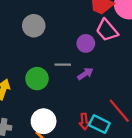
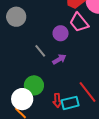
gray line: (63, 65) -> (40, 51), turned 48
green circle: (37, 79) -> (34, 85), moved
cyan rectangle: (99, 124) -> (70, 103), turned -42

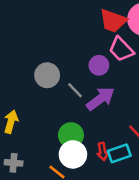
gray circle: (16, 17) -> (47, 75), moved
purple arrow: (59, 59) -> (100, 99), size x1.6
white circle: (22, 99) -> (73, 154), moved

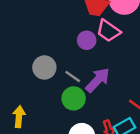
purple circle: (99, 65) -> (87, 40), moved
green circle: (71, 135) -> (74, 98), moved

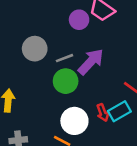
gray line: (73, 77) -> (65, 58), turned -56

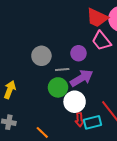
purple circle: (79, 20) -> (78, 53), moved
white circle: (74, 121) -> (75, 102), moved

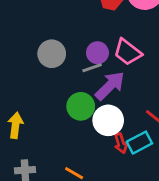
pink trapezoid: (101, 41) -> (128, 52), moved
gray circle: (41, 56) -> (52, 54), moved
gray line: (62, 70) -> (92, 68), moved

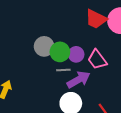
gray line: (92, 68) -> (63, 70), moved
green circle: (81, 106) -> (60, 52), moved

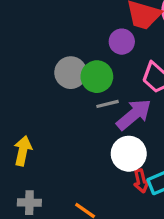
purple circle: (76, 54) -> (122, 42), moved

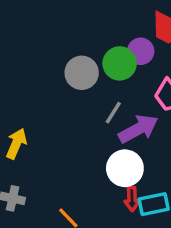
green circle: (97, 77) -> (120, 63), moved
gray line: (108, 104) -> (113, 113), turned -55

